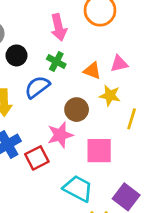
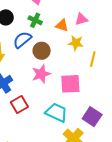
brown circle: (77, 110) -> (42, 51), moved
red square: (37, 158) -> (19, 105), moved

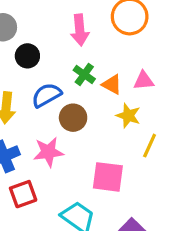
green cross: (35, 20) -> (84, 74), moved
pink star: (41, 74) -> (48, 152), moved

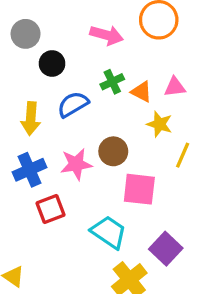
pink arrow: (80, 30) -> (107, 35), turned -68
green cross: (84, 74) -> (112, 82), turned 30
brown circle: (73, 118) -> (113, 151), moved

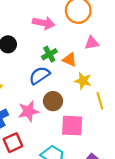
pink triangle: (175, 87) -> (92, 43), moved
blue semicircle: (73, 104) -> (39, 75), moved
yellow line: (183, 155) -> (100, 101), turned -36

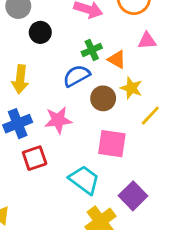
brown circle: (53, 101) -> (103, 98), moved
yellow line: (100, 101) -> (150, 116), turned 54

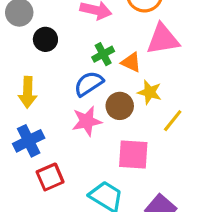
pink triangle: (147, 41) -> (163, 39), size x1.6
pink star: (58, 120) -> (87, 121), moved

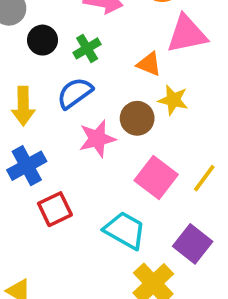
green cross: (103, 54) -> (87, 48), moved
blue semicircle: (89, 84) -> (75, 93), moved
yellow line: (173, 121) -> (204, 178), moved
pink square: (133, 155) -> (156, 177), turned 36

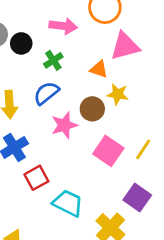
black circle: (42, 40) -> (21, 43), moved
cyan trapezoid: (125, 230) -> (68, 203), moved

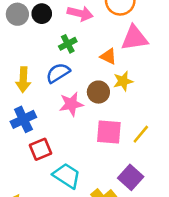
black circle: (21, 43) -> (42, 14), moved
yellow star: (118, 94) -> (123, 81), turned -30
pink square: (108, 151) -> (109, 132), turned -36

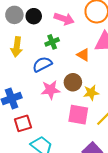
yellow arrow: (23, 80) -> (17, 47), moved
yellow star: (123, 81) -> (91, 93), moved

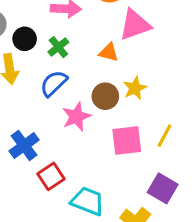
black circle: (34, 16) -> (25, 39), moved
yellow star: (91, 93) -> (135, 88), moved

